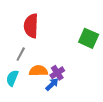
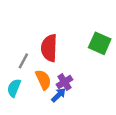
red semicircle: (31, 26) -> (49, 48), moved
orange semicircle: (38, 71) -> (43, 80), turned 66

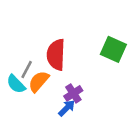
orange semicircle: (43, 80) -> (39, 81), moved, turned -114
cyan semicircle: (14, 88) -> (16, 84), moved, turned -66

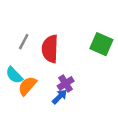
gray line: (27, 69) -> (24, 42), moved
orange semicircle: (39, 81) -> (27, 86), moved

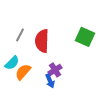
cyan semicircle: (14, 75) -> (12, 63), turned -91
blue arrow: (60, 97) -> (50, 81), turned 112

